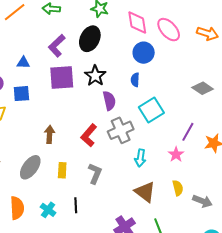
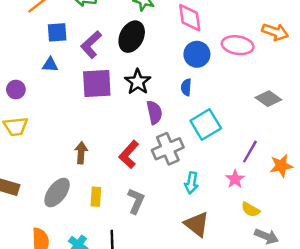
pink ellipse: (169, 30) -> (238, 45), moved, turned -40
blue square: (21, 94) -> (57, 32), moved
yellow semicircle: (178, 188) -> (251, 210), moved, turned 133

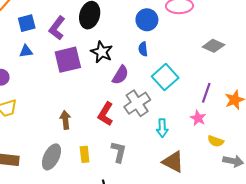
purple semicircle: (154, 112) -> (120, 75), turned 54

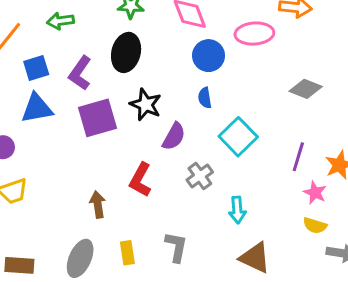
blue triangle: (26, 51) -> (37, 108), size x1.6
gray cross: (137, 103) -> (200, 176), size x0.7
red L-shape: (106, 114) -> (140, 180), moved
pink star: (198, 118) -> (315, 193), moved

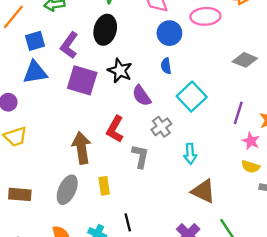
purple square: (97, 118) -> (82, 80), turned 32
purple semicircle: (174, 136) -> (142, 96), turned 115
brown arrow: (98, 205) -> (81, 148), size x1.5
gray L-shape: (176, 247) -> (140, 156), moved

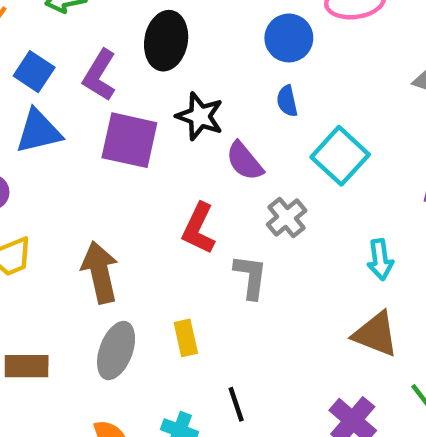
blue square: (35, 41) -> (34, 72), turned -36
brown arrow: (81, 148) -> (100, 272), moved
cyan arrow: (190, 154) -> (380, 260), moved

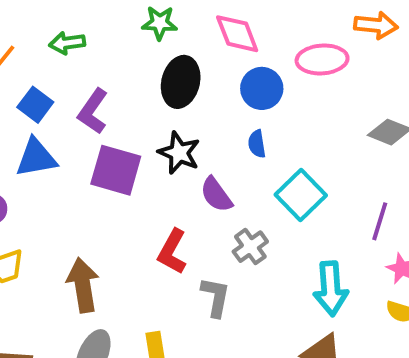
black ellipse: (166, 41) -> (181, 82), moved
cyan arrow: (380, 260) -> (331, 289), size x1.5

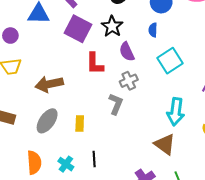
gray cross: (250, 247) -> (129, 81), moved
red L-shape: (172, 252) -> (95, 63), moved, turned -40
brown arrow: (83, 285) -> (49, 84), turned -104

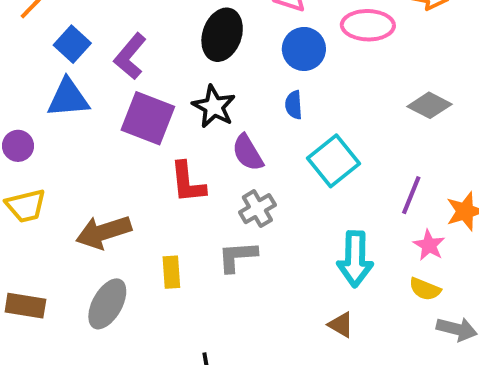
gray L-shape: (116, 104) -> (237, 256), turned -110
yellow rectangle: (80, 123) -> (171, 272), moved
brown triangle: (165, 144) -> (341, 325), size x0.6

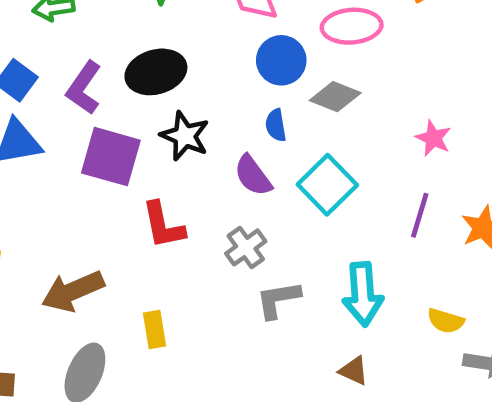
black ellipse: (222, 35) -> (156, 72), moved, turned 60
gray diamond: (430, 105) -> (335, 97), moved
purple semicircle: (248, 153) -> (253, 176), moved
pink star: (429, 245) -> (433, 138), moved
gray L-shape: (237, 256) -> (278, 300), moved

